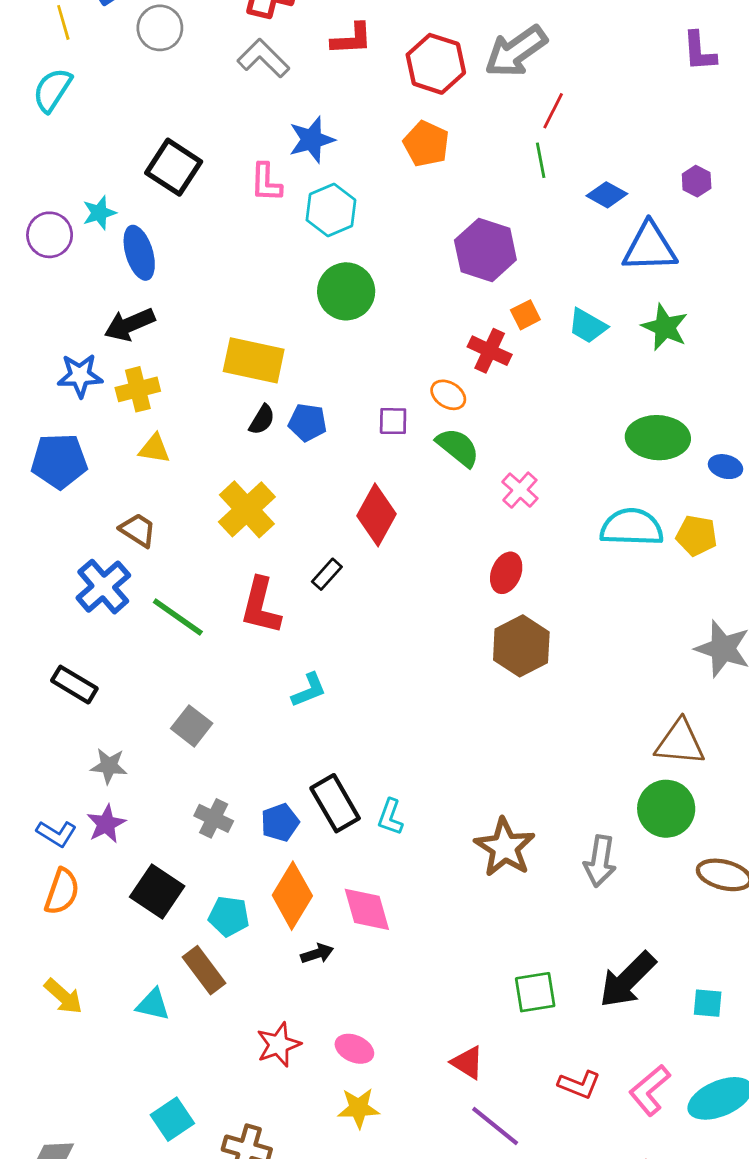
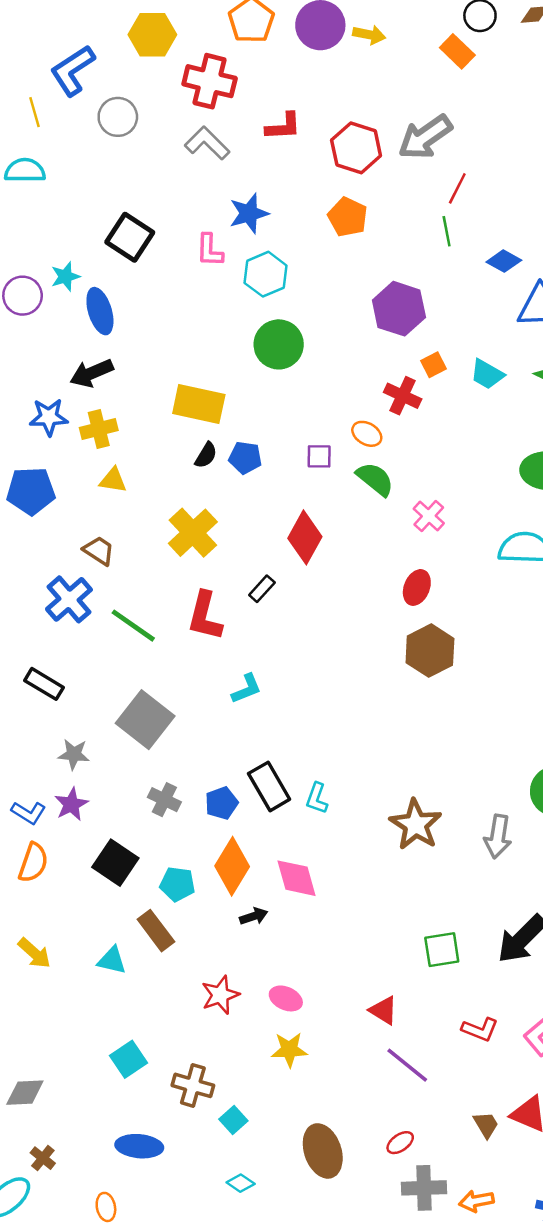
cyan semicircle: (52, 90) -> (25, 171), turned 57
gray square: (192, 726) -> (145, 720), size x1.6

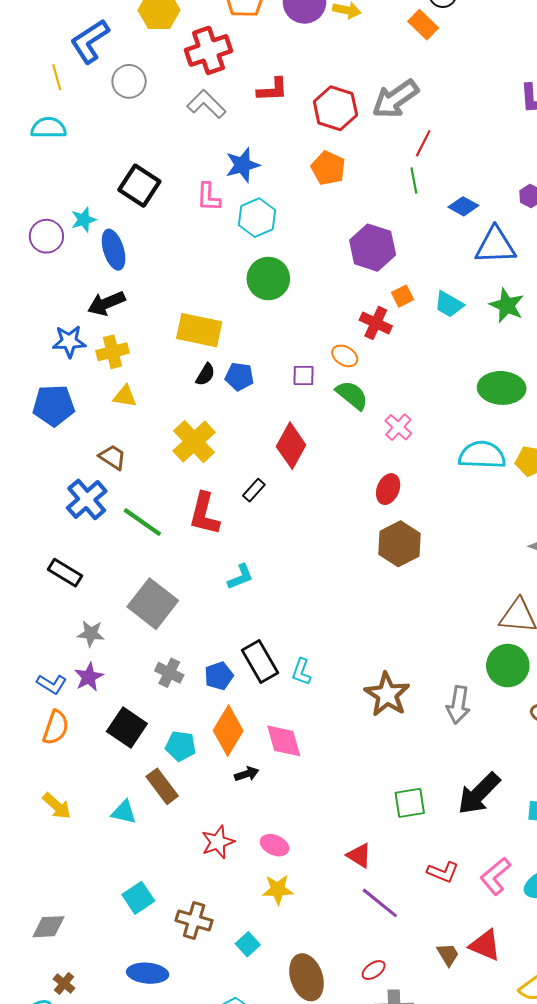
red cross: (210, 81) -> (208, 50), turned -33
cyan square: (233, 1120) -> (248, 944), moved

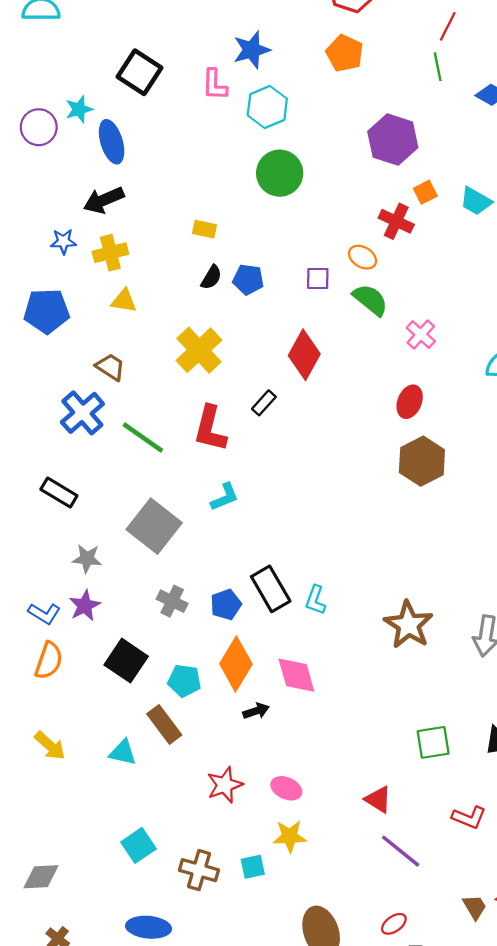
yellow rectangle: (199, 330) -> (205, 229), size x0.5
blue star: (69, 341) -> (63, 241), size x0.7
cyan L-shape: (240, 577) -> (225, 497), moved
cyan square: (248, 944) -> (253, 867), moved, turned 30

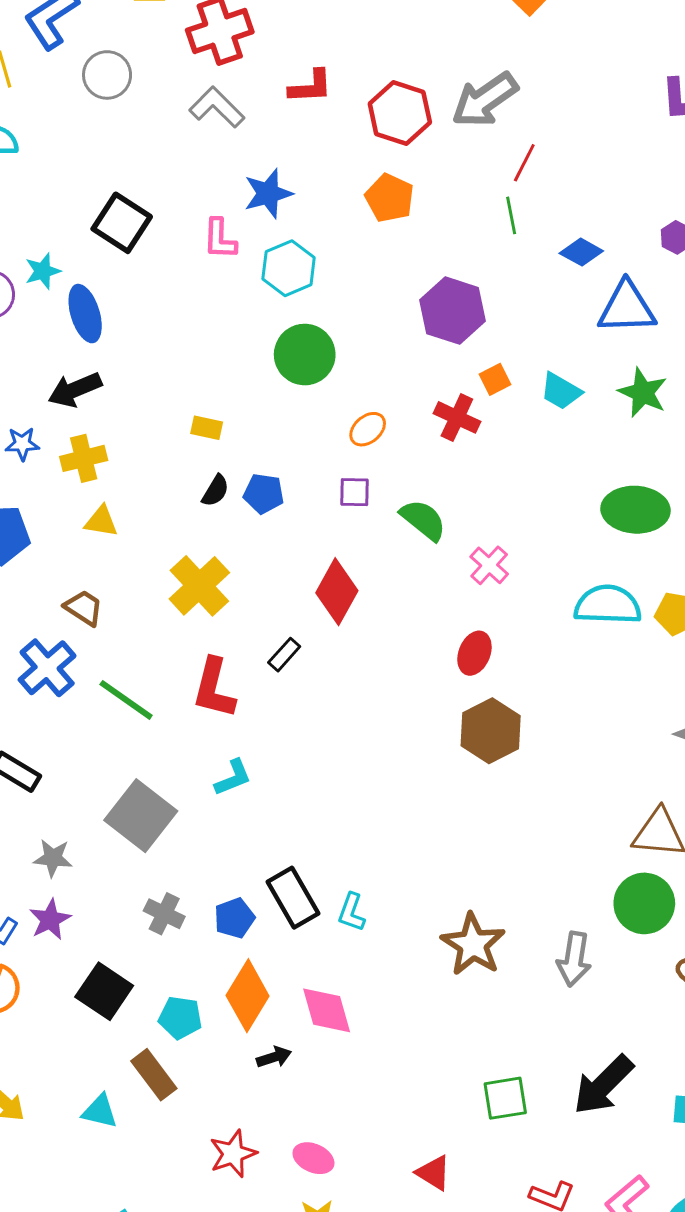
orange ellipse: (363, 257) -> (368, 429), moved, turned -72

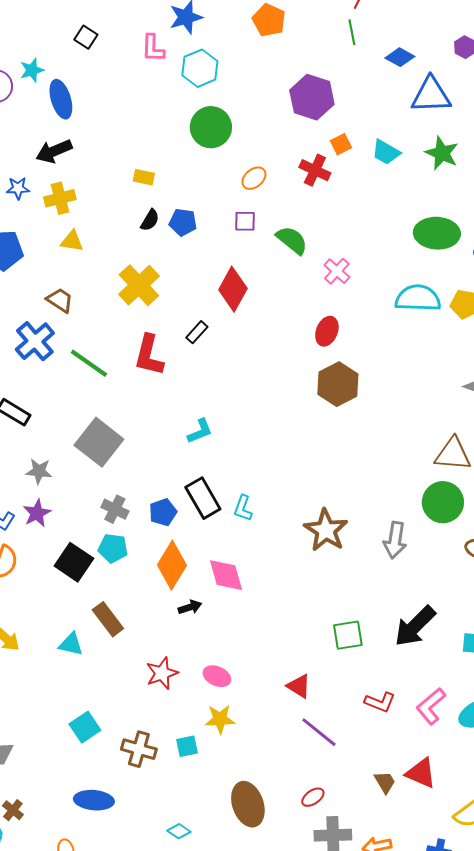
black square: (122, 223) -> (86, 37), size x0.6
cyan L-shape: (233, 778) -> (200, 431), moved
cyan pentagon: (180, 1018) -> (113, 548), moved

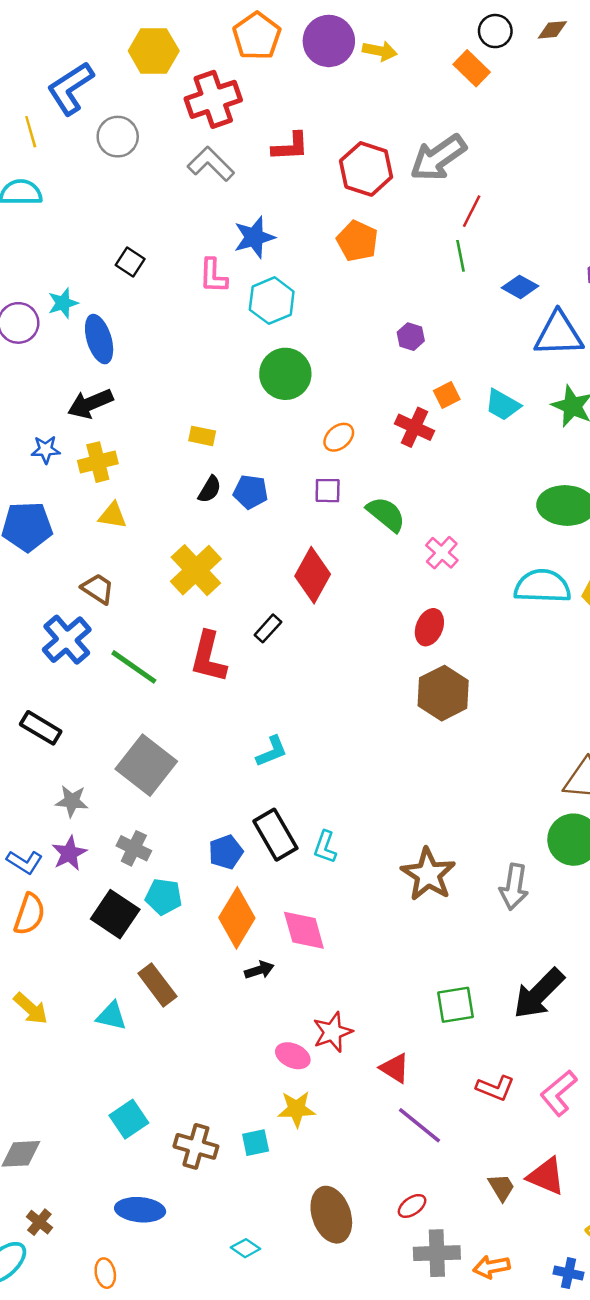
purple hexagon: (312, 97) -> (411, 337), size x0.5
gray cross: (115, 509) -> (134, 848), moved
red star: (162, 673) -> (333, 1032), moved

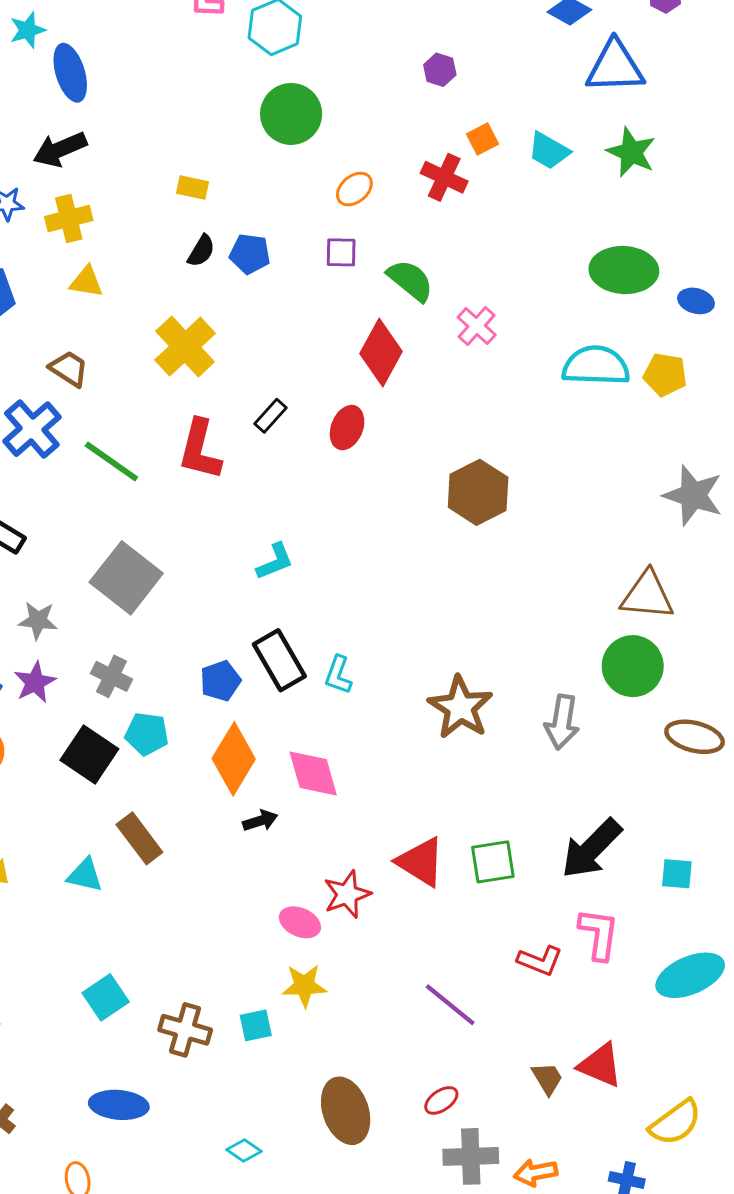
red diamond: (313, 575) -> (381, 352), moved
red ellipse: (429, 627) -> (347, 428), moved
red triangle: (395, 1068) -> (421, 862), moved, size x1.4
pink L-shape: (559, 1093) -> (599, 934), moved, turned 138

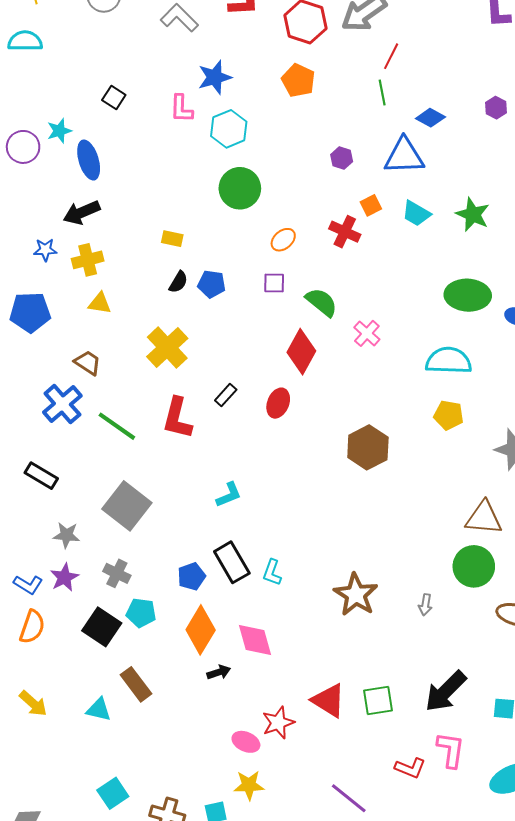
blue triangle: (615, 67) -> (404, 156), moved
yellow pentagon: (665, 375) -> (449, 415), moved
gray arrow: (562, 722) -> (425, 605), size x0.6

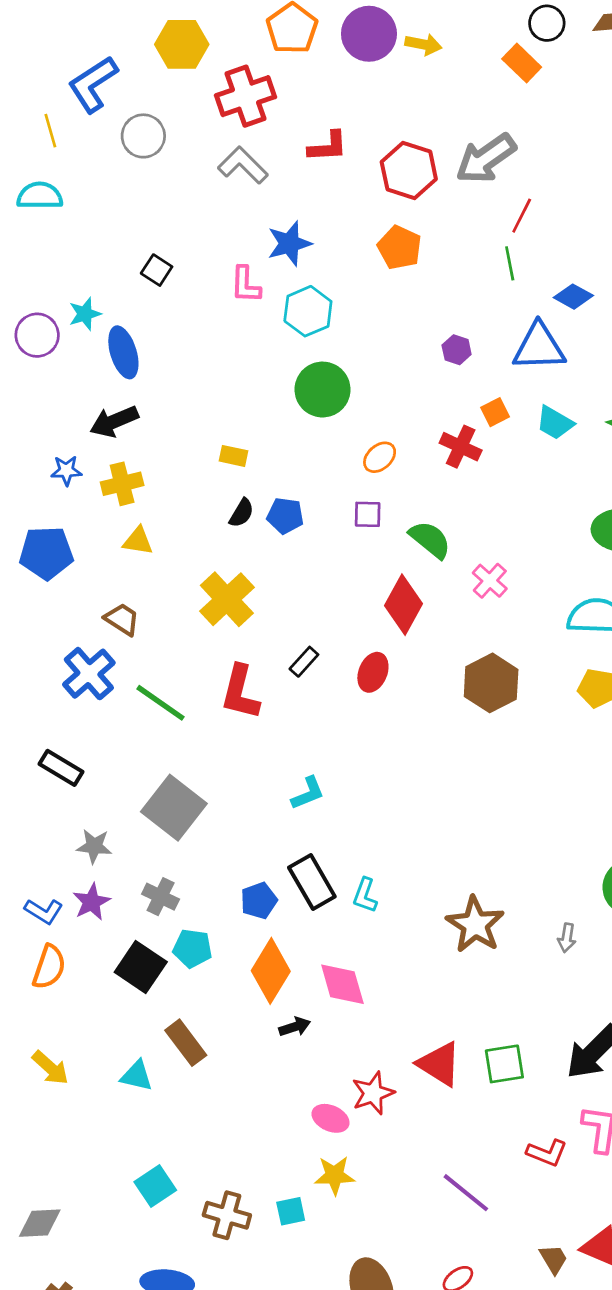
brown hexagon: (368, 447) -> (491, 683), moved

